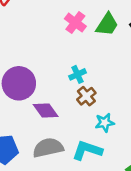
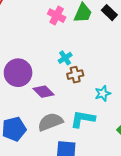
brown cross: (86, 96) -> (75, 75), turned 35
cyan star: (105, 123) -> (103, 93), moved

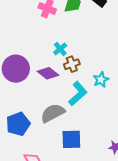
purple diamond: (44, 92) -> (48, 73), moved
cyan L-shape: (83, 119) -> (78, 94), moved, turned 135

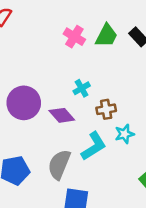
brown cross: (72, 64) -> (106, 109), moved
gray semicircle: (53, 113) -> (59, 164), turned -50

